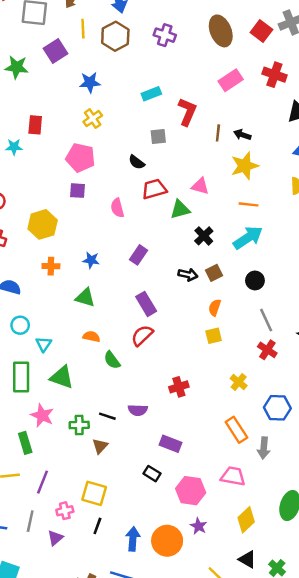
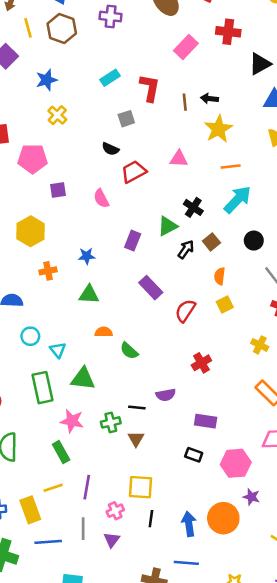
pink pentagon: (80, 158) -> (33, 159), moved
green triangle: (180, 210) -> (168, 226), moved
black arrow: (188, 275) -> (186, 249), turned -54
red semicircle: (142, 335) -> (185, 311), moved

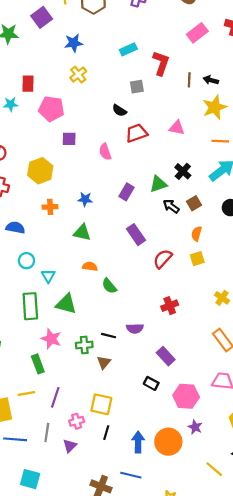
black arrow: (186, 249) -> (171, 206), turned -98
purple rectangle: (206, 421) -> (166, 356), turned 30

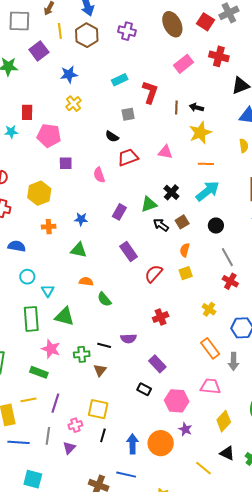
green rectangle: (38, 364) -> (39, 372), turned -48

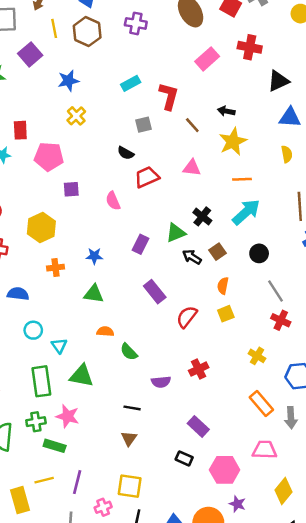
brown line: (176, 108) -> (192, 125), moved, turned -40
purple semicircle: (128, 339) -> (161, 382), moved
green cross: (82, 354) -> (36, 422), moved

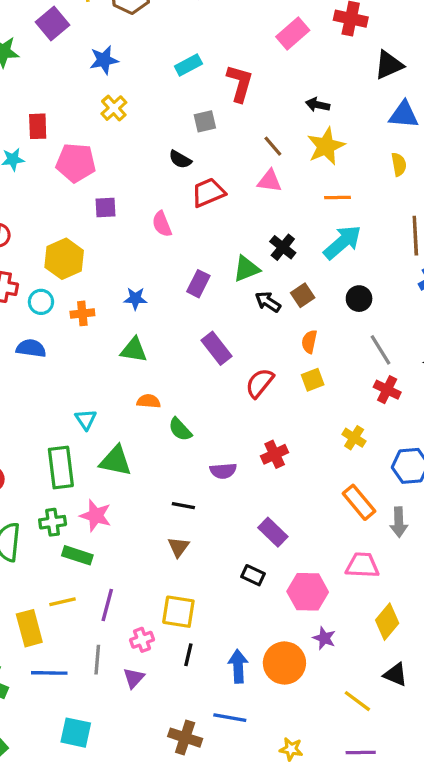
brown line: (192, 125) -> (273, 146), moved
cyan circle: (33, 330) -> (41, 302), moved

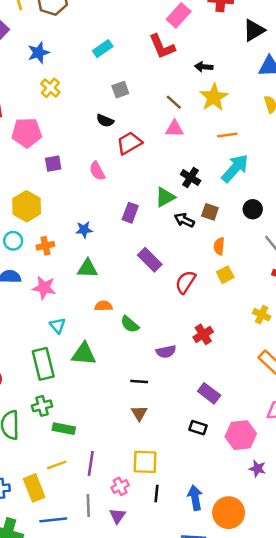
red L-shape: (240, 83) -> (162, 47), moved, turned 148
brown square: (303, 295) -> (210, 212), turned -30
pink star: (96, 516) -> (44, 288), moved
orange circle: (284, 663) -> (229, 513), moved

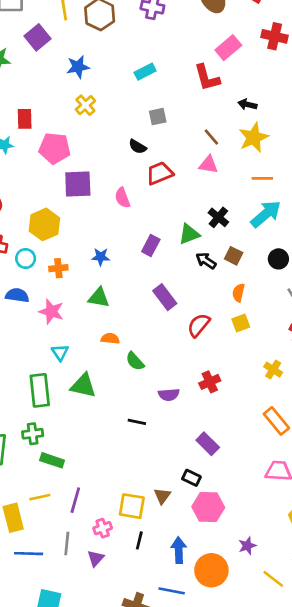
purple square: (53, 164) -> (78, 184), size x1.6
brown triangle: (139, 413) -> (162, 496), moved
pink hexagon: (241, 435) -> (208, 507), moved
purple star: (257, 469) -> (247, 546), moved, turned 30

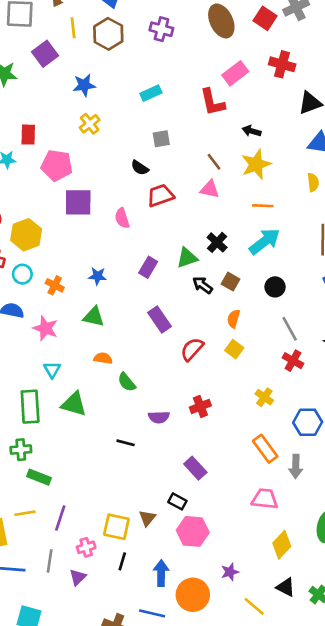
yellow hexagon: (44, 224) -> (26, 235), moved
orange cross: (58, 268) -> (55, 285), turned 30
yellow square: (241, 323) -> (234, 349), turned -36

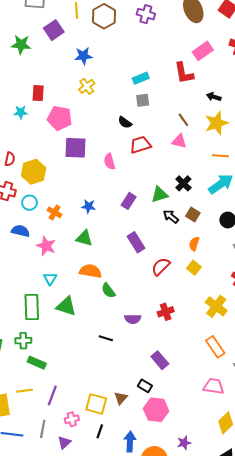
cyan rectangle: (151, 93) -> (141, 78), moved
orange semicircle: (103, 358) -> (90, 271), size x1.5
yellow cross: (264, 397) -> (216, 306), size x1.5

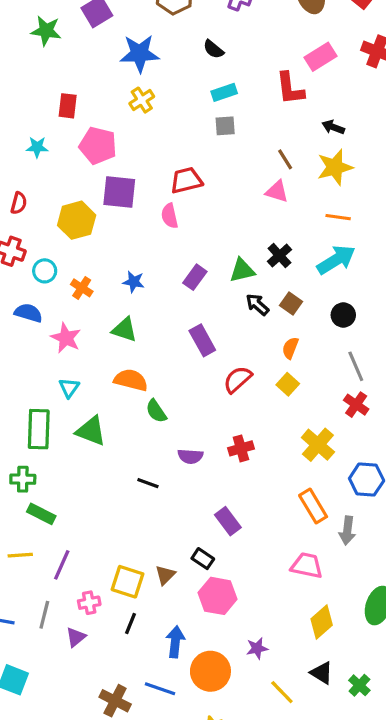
blue star: (83, 56) -> (140, 54), size x1.4
cyan star: (21, 112) -> (37, 147), moved
black semicircle: (125, 122) -> (213, 49), moved
red trapezoid: (140, 145) -> (186, 180), moved
yellow hexagon: (34, 172) -> (77, 220), moved

